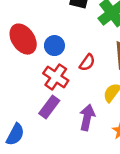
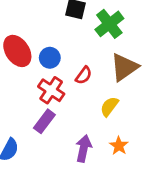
purple arrow: (87, 117) -> (84, 148), moved

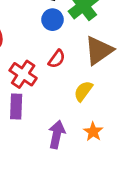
blue circle: (50, 58) -> (53, 20), moved
purple rectangle: (44, 121) -> (16, 106), turned -35

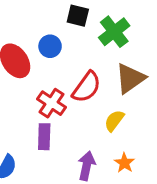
blue circle: (53, 20) -> (50, 46), moved
red semicircle: (57, 59) -> (87, 87), size x1.6

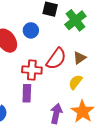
brown triangle: (130, 78) -> (80, 58), moved, size x0.6
red cross: (52, 103) -> (32, 70), turned -30
orange star: (124, 163) -> (83, 111), size x1.6

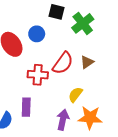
yellow semicircle: (75, 82) -> (75, 95), moved
purple rectangle: (27, 93) -> (26, 107), moved
orange star: (83, 111) -> (90, 118), turned -30

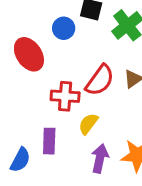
blue circle: (37, 34) -> (64, 28), moved
yellow semicircle: (75, 95) -> (88, 124), moved

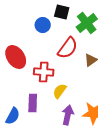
red ellipse: (29, 54) -> (16, 57), moved
red semicircle: (100, 80) -> (68, 48), moved

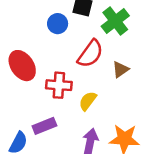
yellow semicircle: (60, 91) -> (88, 101), moved
purple rectangle: (33, 103) -> (44, 126), turned 66

